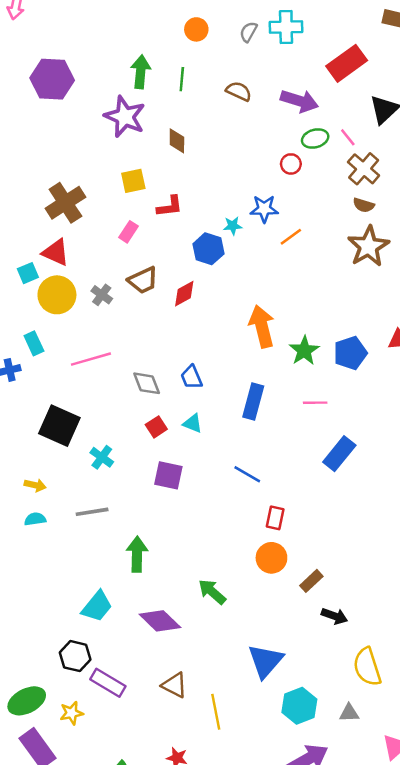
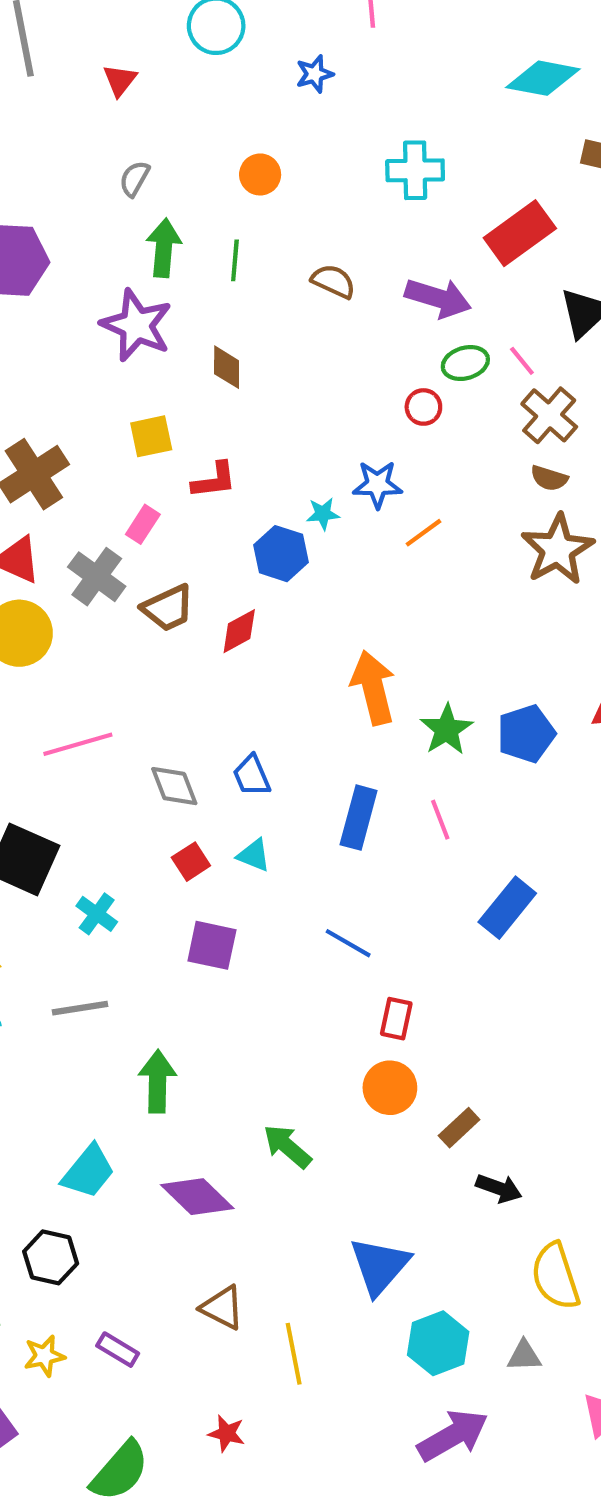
gray semicircle: (248, 32) -> (134, 179), moved
gray cross: (102, 295) -> (97, 577), moved, size x1.5
pink line: (315, 403) -> (440, 820), moved, turned 70
purple rectangle: (108, 683) -> (118, 1350), moved, size x0.7

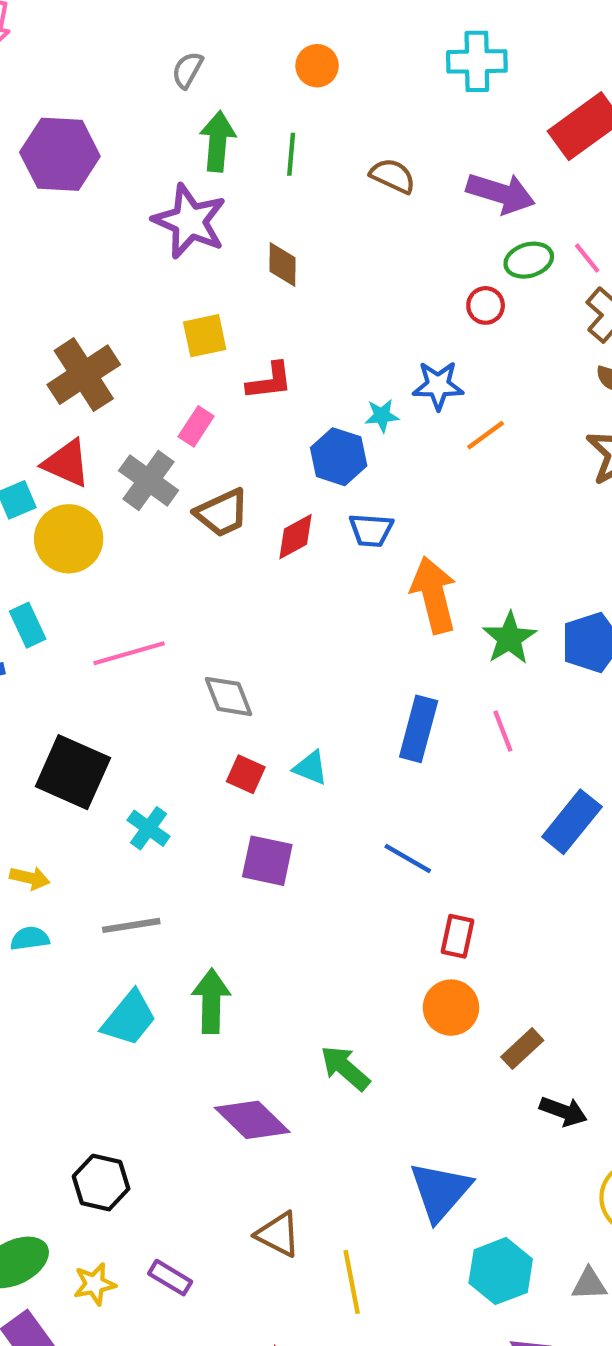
blue trapezoid: (252, 776) -> (371, 530), moved, turned -63
red square: (191, 862) -> (246, 774), turned -33
cyan trapezoid: (88, 1172) -> (129, 1018), moved

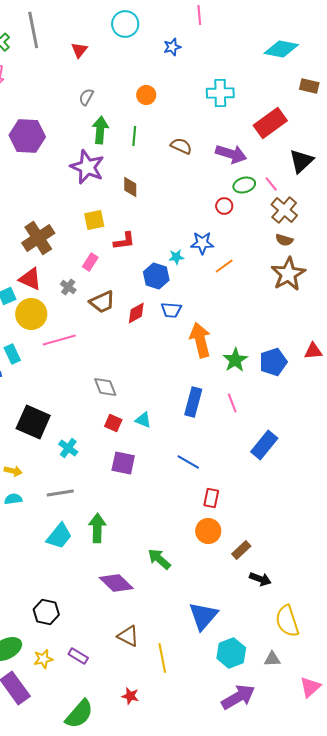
gray cross: (149, 480) -> (68, 287), size x0.6
pink line: (129, 653) -> (59, 340), moved

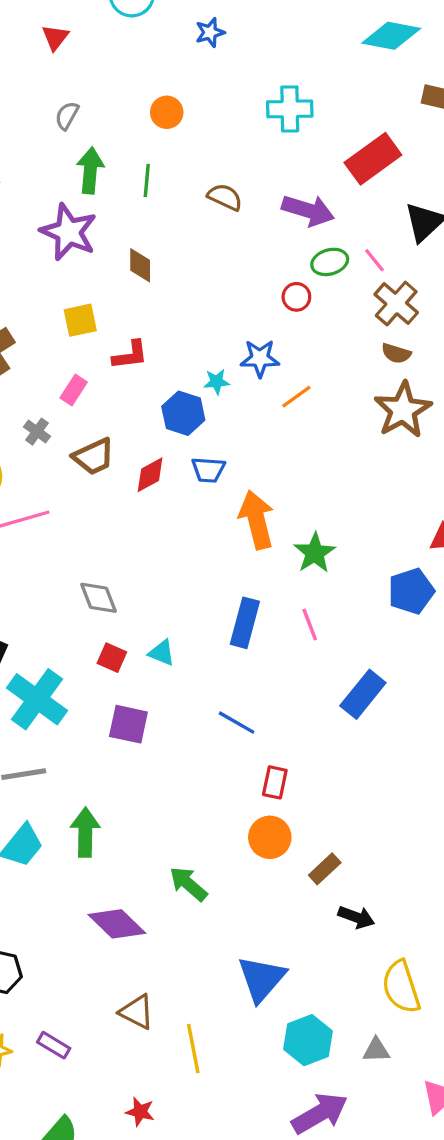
blue pentagon: (273, 362) -> (411, 591), moved
cyan cross: (68, 448) -> (37, 699), size x1.8

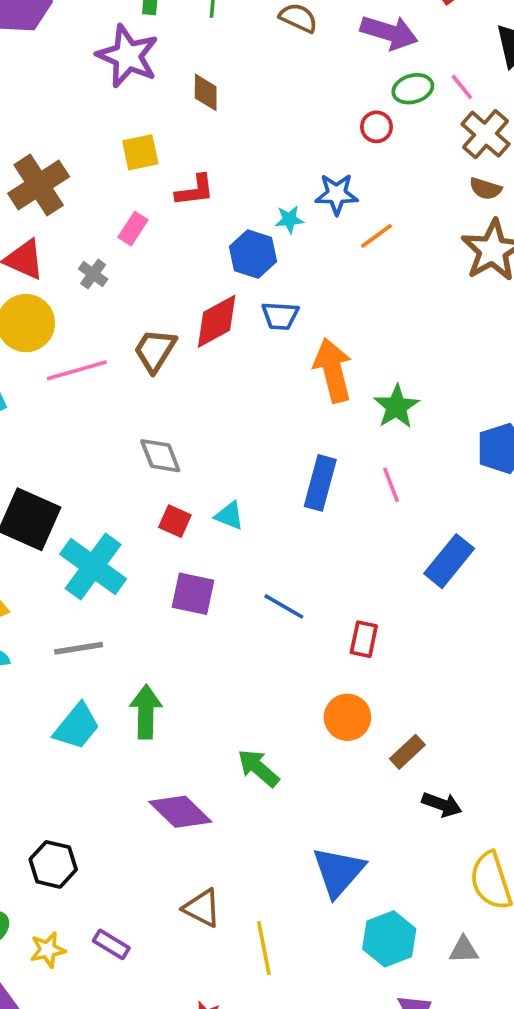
brown trapezoid: (94, 456) -> (155, 350), moved, turned 147
red diamond: (150, 475) -> (217, 321), size x1.4
blue line: (237, 723) -> (284, 606), moved
red rectangle: (275, 782) -> (364, 639), moved

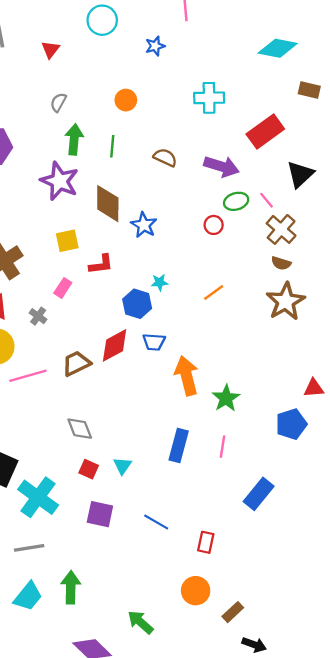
brown diamond: (206, 92) -> (108, 204), size x1.6
blue star: (337, 194) -> (144, 225), moved, turned 30
brown trapezoid: (155, 350) -> (76, 363), turned 32
pink line: (391, 485) -> (223, 447), turned 30
cyan triangle: (229, 516) -> (122, 466), turned 42

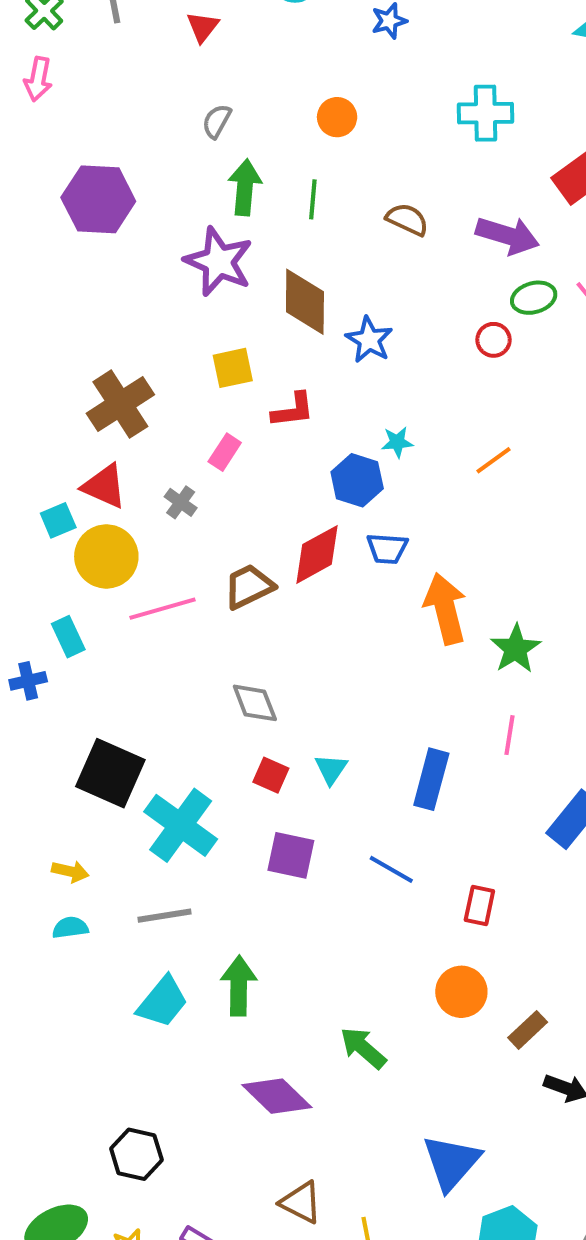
blue rectangle: (179, 446) -> (431, 779), moved

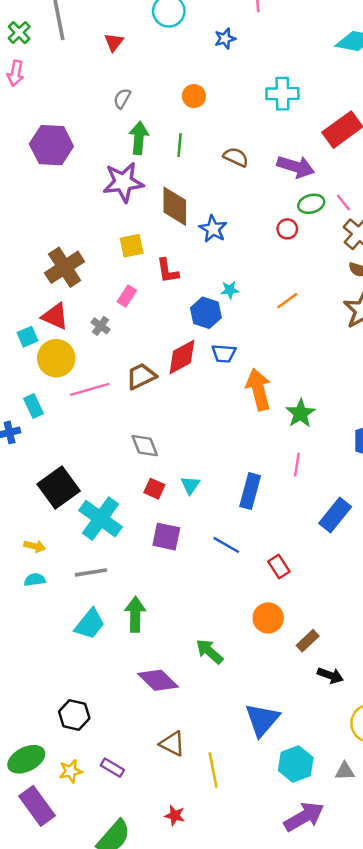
purple star: (219, 262) -> (123, 182), turned -30
red L-shape: (293, 410) -> (168, 271), turned 88
black square: (110, 773) -> (59, 487), turned 30
red rectangle: (479, 906) -> (279, 567), turned -45

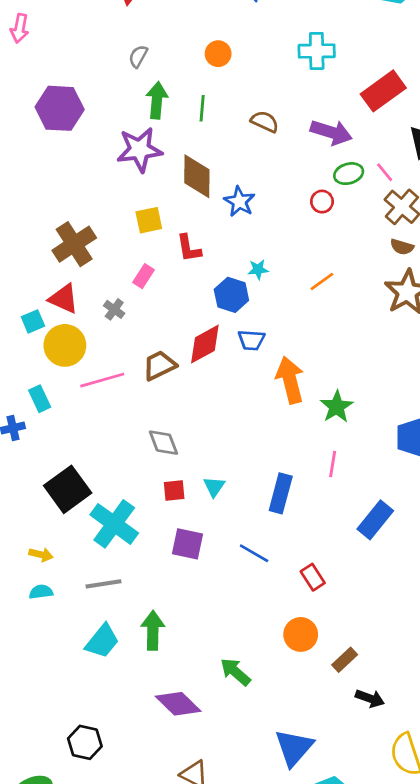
red square: (154, 489) -> (174, 491), turned -30

